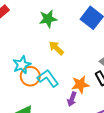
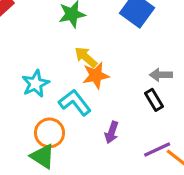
orange circle: (30, 76) -> (50, 133), moved
orange star: (80, 85) -> (96, 75), moved

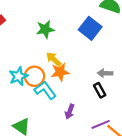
orange circle: (50, 133) -> (34, 76), moved

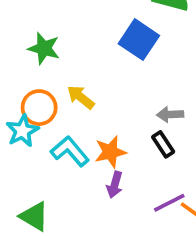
green star: (45, 29) -> (44, 48), moved, turned 30
orange star: (60, 72) -> (110, 152), moved
orange circle: (34, 76) -> (39, 108), moved

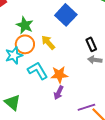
blue square: (139, 40) -> (66, 15), moved
green star: (44, 48) -> (25, 25), moved
black rectangle: (163, 144) -> (91, 44), moved

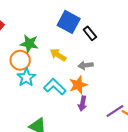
orange circle: (25, 44) -> (20, 60), moved
black rectangle: (91, 44) -> (90, 33), moved
gray arrow: (95, 60) -> (86, 65), moved

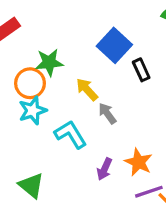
green star: (29, 44) -> (49, 62), turned -30
gray arrow: (86, 65) -> (107, 113), moved, turned 48
orange star: (78, 85) -> (139, 162), moved, turned 30

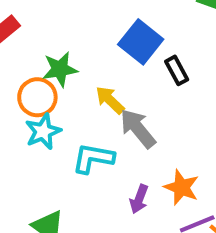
gray arrow: (107, 113) -> (138, 128), size x1.5
cyan L-shape: (71, 134) -> (93, 158), turned -44

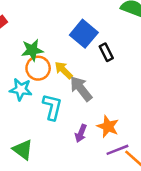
orange circle: (37, 97) -> (38, 68), moved
cyan star: (43, 132) -> (21, 89), turned 30
cyan L-shape: (93, 158) -> (52, 107), turned 92

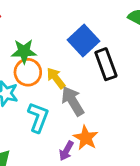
black rectangle: (106, 52) -> (106, 64), size x1.5
orange star: (108, 126) -> (86, 138), moved

